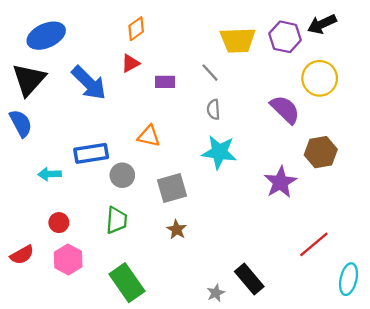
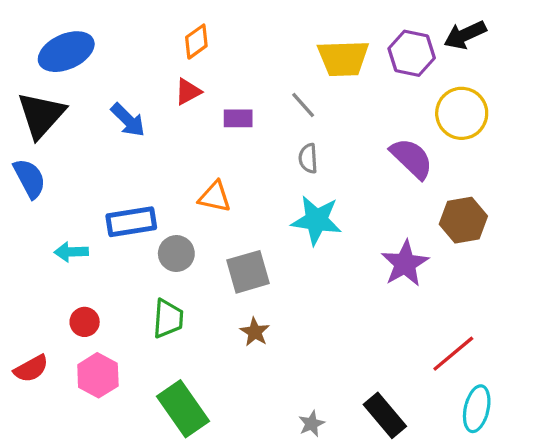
blue arrow: (89, 83) -> (128, 120), size x0.7
black rectangle: (249, 279) -> (385, 415), moved
cyan ellipse: (348, 279) -> (477, 409), moved

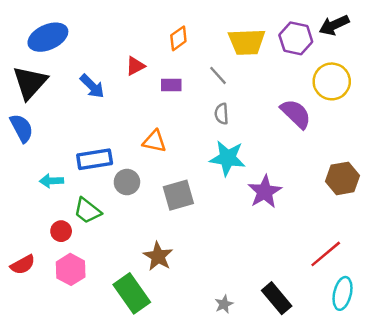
orange diamond: (196, 42) -> (178, 38), moved
brown hexagon: (463, 220) -> (343, 178), moved
purple star: (405, 264) -> (265, 192), moved
green trapezoid: (168, 319) -> (87, 211), moved, turned 124
brown star: (255, 332) -> (158, 256), moved, size x1.4

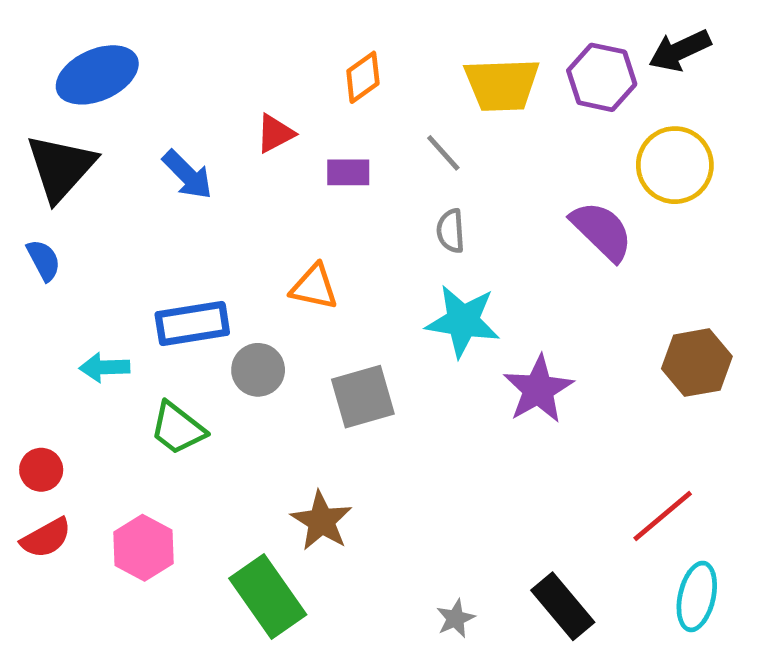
blue semicircle: (22, 128) -> (44, 260), size x0.7
red circle: (61, 231) -> (41, 470), moved

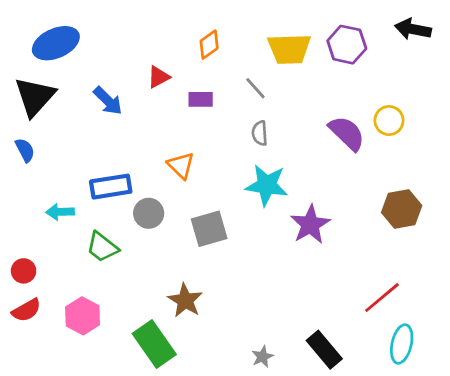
black arrow: (680, 51) -> (413, 29), moved, turned 36
yellow circle: (675, 165) -> (389, 121), moved, size x0.7
orange triangle: (314, 287) -> (181, 165), turned 32

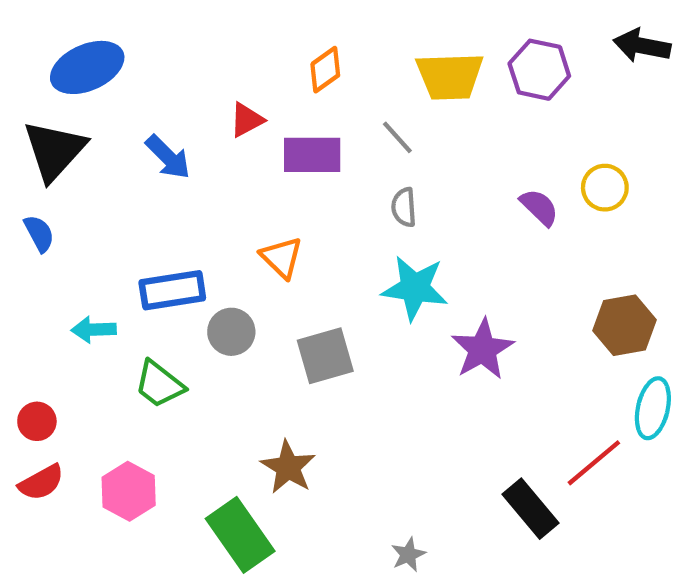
purple rectangle: (201, 99) -> (312, 155), size x1.5
purple semicircle: (347, 133) -> (539, 207), size x0.7
cyan ellipse: (402, 344) -> (653, 408), moved
black rectangle: (324, 350) -> (531, 509), moved

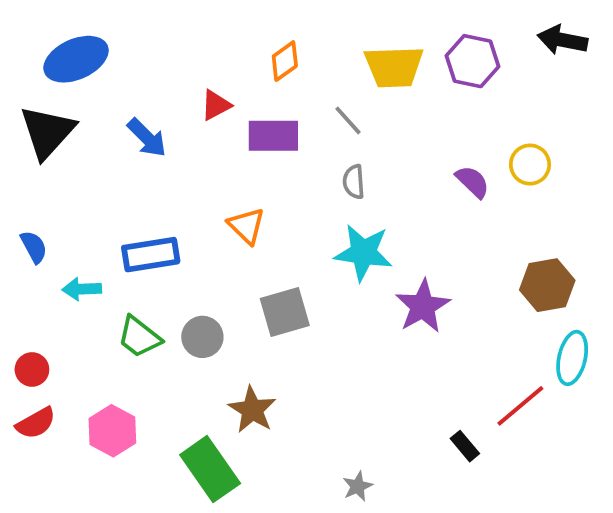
blue semicircle: (39, 233) -> (34, 247), moved
gray circle: (231, 332) -> (202, 337), moved
black rectangle: (531, 509) -> (465, 446), size x0.6

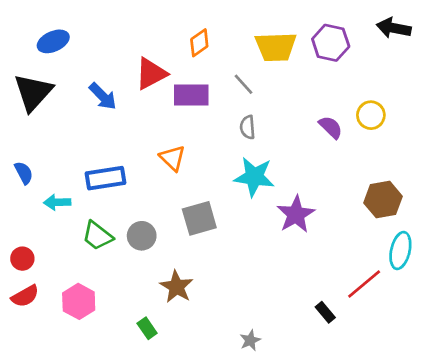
blue ellipse: (76, 59) -> (53, 41), size x0.7
red triangle: (216, 105) -> (151, 74), size x1.5
green rectangle: (210, 469) -> (147, 328), size x0.5

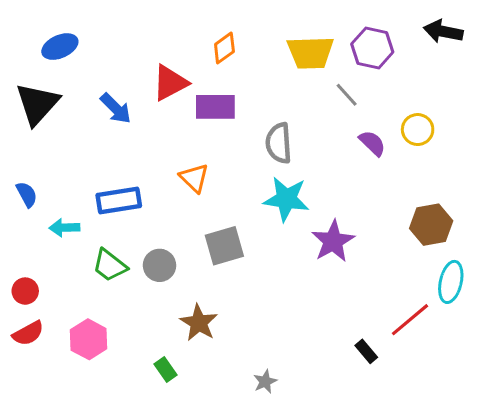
gray line: (244, 84) -> (347, 95), moved
gray semicircle: (248, 127) -> (279, 143), size x1.5
gray star: (250, 340) -> (265, 382), moved

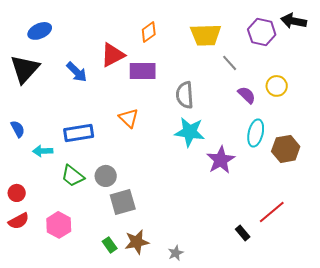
purple hexagon: (372, 48) -> (262, 32), moved
gray square: (224, 246) -> (123, 202), moved
cyan ellipse: (451, 282) -> (256, 133), moved
brown star: (199, 323) -> (137, 242), moved, turned 30

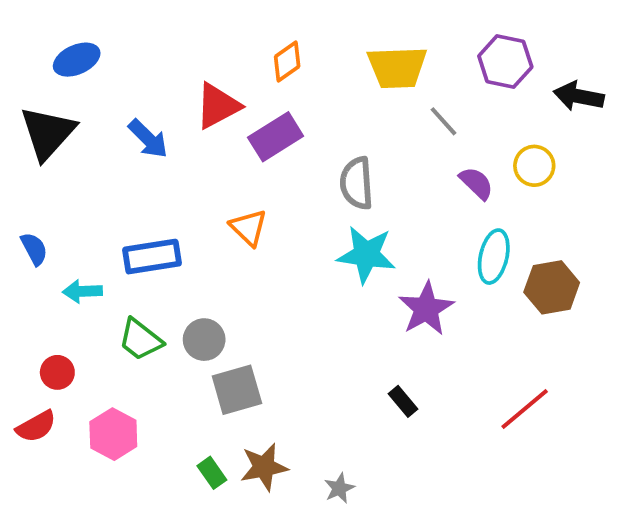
black arrow: (294, 21) -> (579, 96), moved
purple rectangle: (143, 71) -> (276, 137), turned -32
red circle: (17, 193) -> (57, 372), moved
black rectangle: (243, 233) -> (403, 401), moved

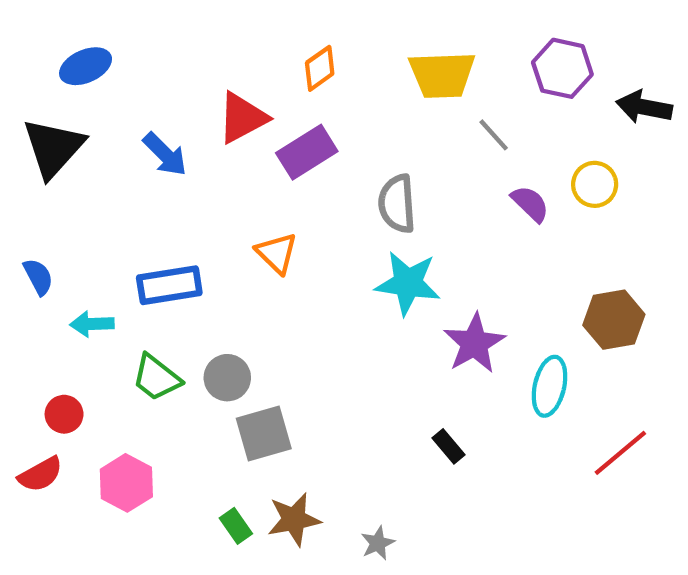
cyan ellipse: (494, 257) -> (550, 386), moved
red line: (525, 409) -> (620, 453), moved

